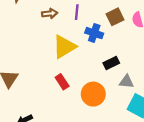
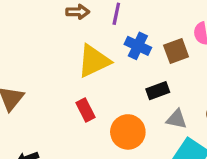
brown square: (115, 17) -> (176, 51), moved

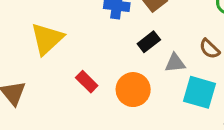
yellow triangle: (94, 61) -> (47, 39), moved

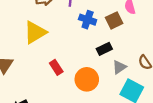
gray triangle: (175, 63) -> (119, 67), turned -40

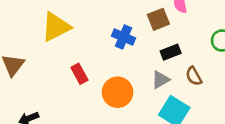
blue cross: (88, 20) -> (124, 37), moved
black rectangle: (104, 49) -> (171, 52), moved

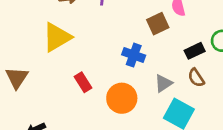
blue cross: (124, 37) -> (134, 55), moved
black rectangle: (171, 52) -> (195, 51), moved

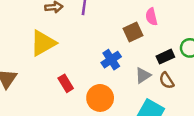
blue cross: (134, 55) -> (111, 60), turned 36
gray triangle: (163, 83) -> (143, 75), moved

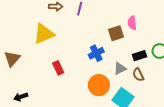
orange circle: (100, 98) -> (99, 85), moved

